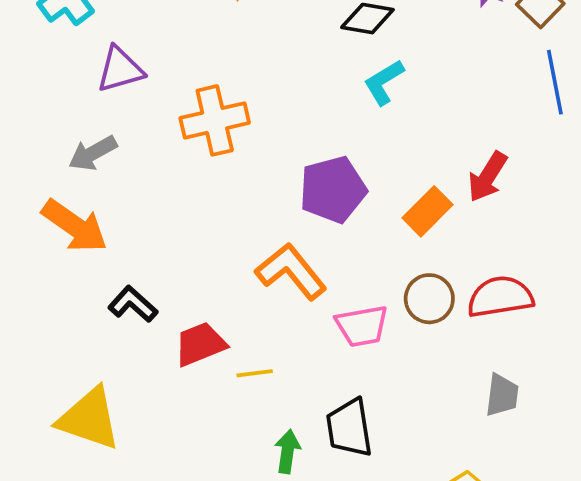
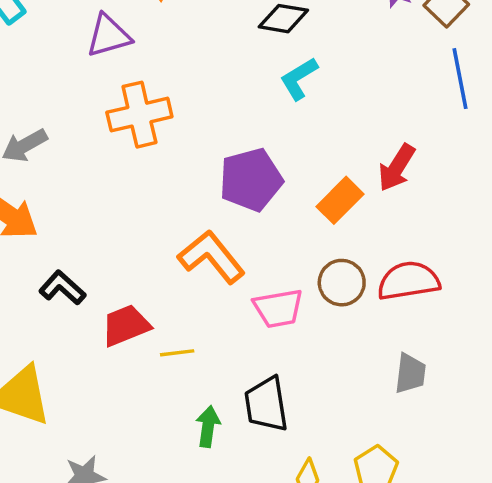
purple triangle: (120, 69) -> (109, 36), moved

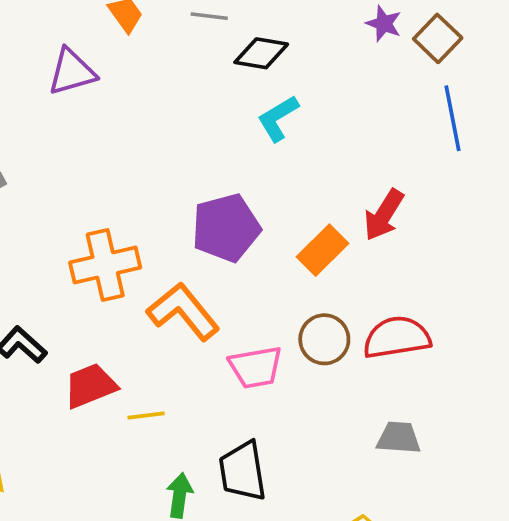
orange cross: (139, 115) -> (105, 265), moved
gray trapezoid: (410, 373) -> (399, 438), turned -93

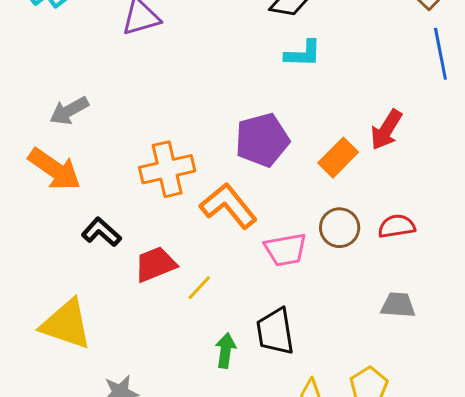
cyan L-shape: (278, 118) -> (303, 54), turned -147
red semicircle: (397, 337) -> (397, 226), size x0.7
yellow line: (146, 415) -> (199, 288), turned -40

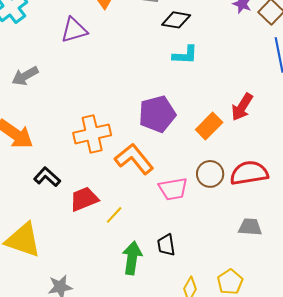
gray arrow: (69, 111) -> (25, 76), moved
red semicircle: (397, 226) -> (249, 173), size x1.5
black trapezoid: (275, 331) -> (166, 245), size x0.7
green arrow: (226, 350) -> (132, 258), size x1.4

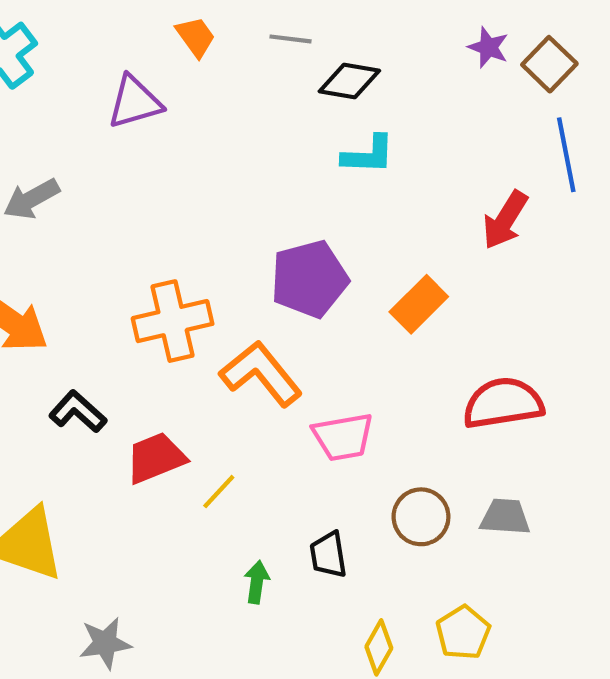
red arrow: (242, 107) -> (505, 220), moved
brown circle: (210, 174) -> (421, 517), moved
green arrow: (132, 258) -> (257, 582), size x0.6

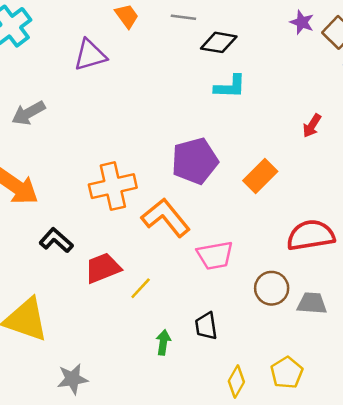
red arrow: (505, 220) -> (312, 126), size x0.7
brown circle: (421, 517) -> (272, 288), moved

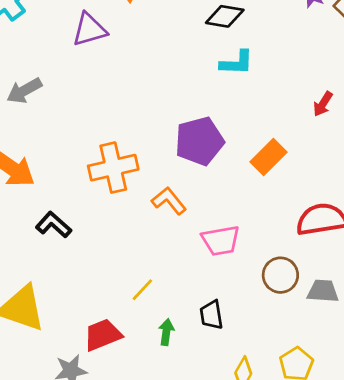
orange L-shape: (166, 218) -> (169, 201), size x0.7
red trapezoid: (103, 268) -> (103, 335), moved
yellow line: (141, 288) -> (142, 290), moved

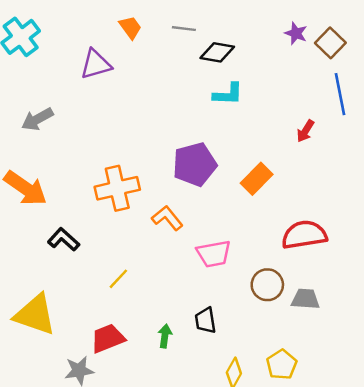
yellow line: (142, 290) -> (118, 279), moved

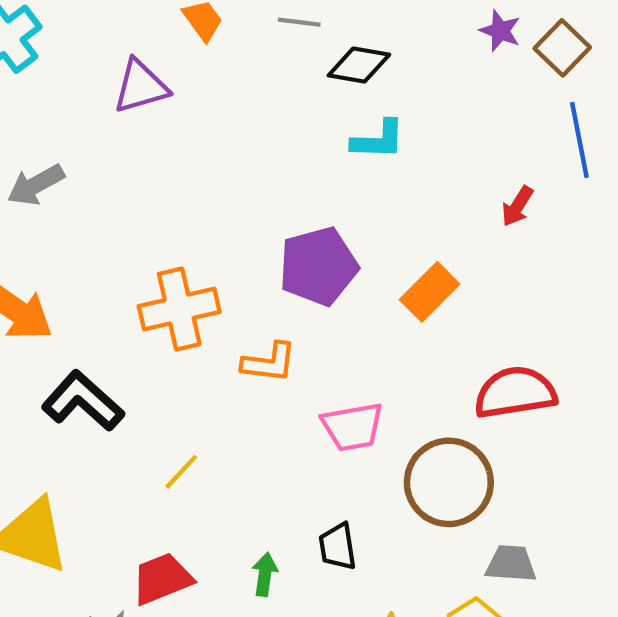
orange L-shape: (167, 218) -> (269, 363), turned 136
black L-shape: (64, 239) -> (83, 401), size x1.4
brown circle: (267, 285) -> (449, 482), size x1.5
gray trapezoid: (305, 299) -> (511, 564), moved

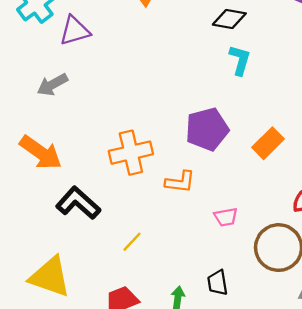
purple triangle: (141, 86) -> (75, 31), moved
cyan L-shape: (378, 140) -> (240, 60), turned -76
pink trapezoid: (353, 427) -> (226, 217), size x0.7

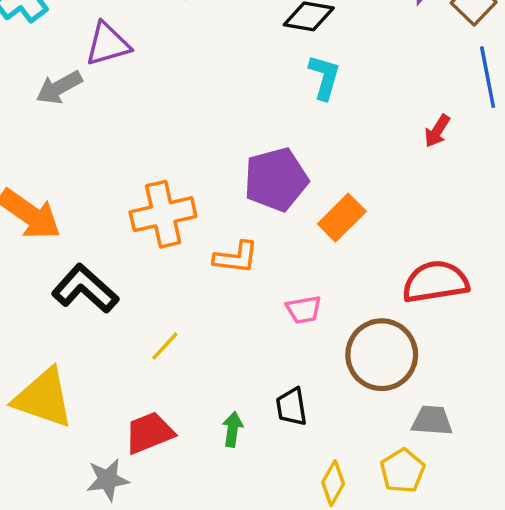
purple triangle: (75, 31) -> (108, 44), moved
gray arrow: (52, 85) -> (59, 88), moved
orange rectangle: (268, 143) -> (342, 218), moved

